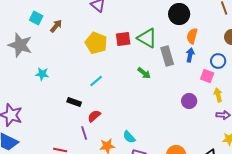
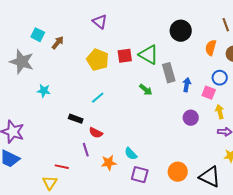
orange semicircle: (192, 36) -> (211, 48), moved
blue arrow: (190, 55) -> (187, 85), moved
red semicircle: (94, 116) -> (96, 133), turned -112

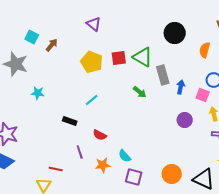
red semicircle: (96, 133) -> (100, 135), moved

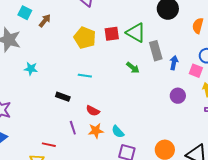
cyan line: (92, 100) -> (85, 76), turned 48
orange star: (103, 165) -> (96, 131), moved

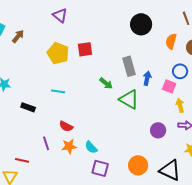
green triangle: (136, 33) -> (129, 99), moved
purple circle: (178, 96) -> (158, 130), moved
black rectangle: (63, 97) -> (28, 107), moved

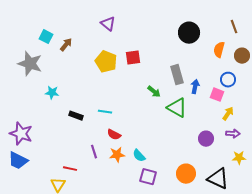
cyan line: (58, 91) -> (105, 112), moved
yellow arrow: (180, 105) -> (228, 114), turned 48

